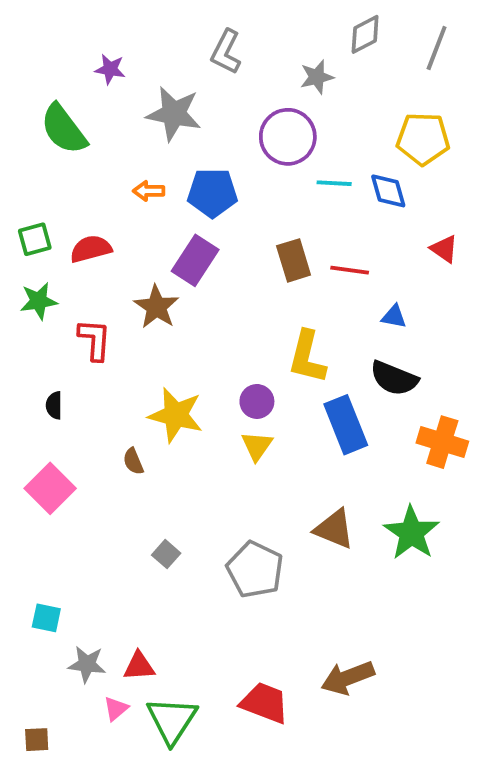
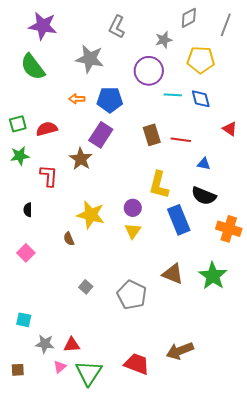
purple star: (110, 69) -> (43, 26), moved, size x1.8
yellow pentagon: (423, 139) -> (201, 60), moved
pink square: (50, 488) -> (26, 253), size x0.7
brown square: (37, 740) -> (18, 370), moved

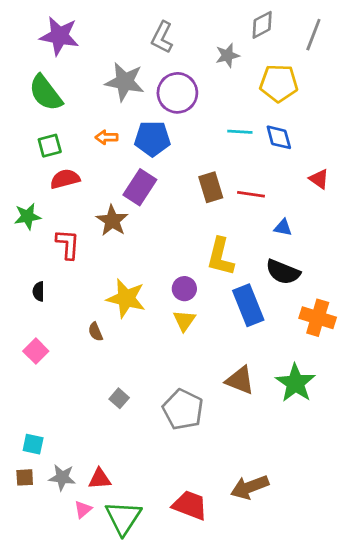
purple circle: (149, 71) -> (177, 93), moved
green square: (18, 124) -> (50, 146), moved
brown square: (18, 370) -> (25, 477), moved

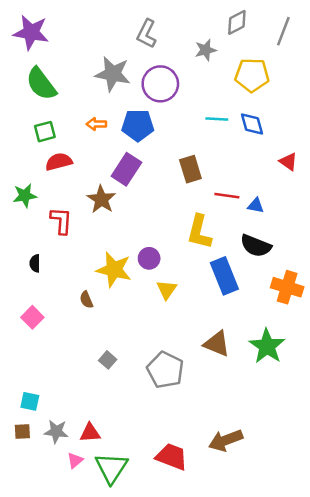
purple star: (59, 36) -> (31, 32), moved
red line: (251, 194) -> (227, 196), moved
purple circle: (184, 289) -> (149, 258), moved

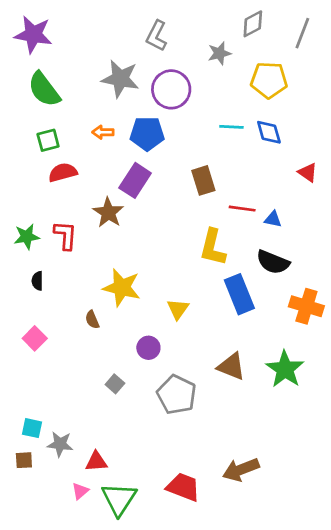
green star: (25, 196) -> (27, 237), moved
purple circle: (149, 258) -> (148, 348), moved
gray star: (56, 432) -> (60, 444), moved

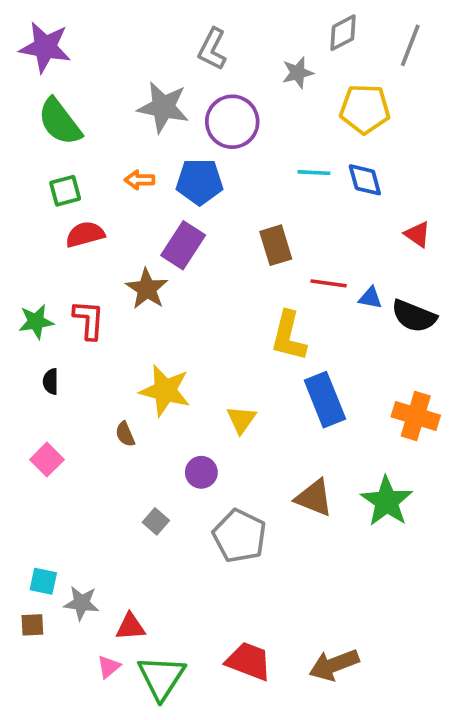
black semicircle: (273, 262) -> (414, 316), moved
brown arrow: (241, 470) -> (334, 665), moved

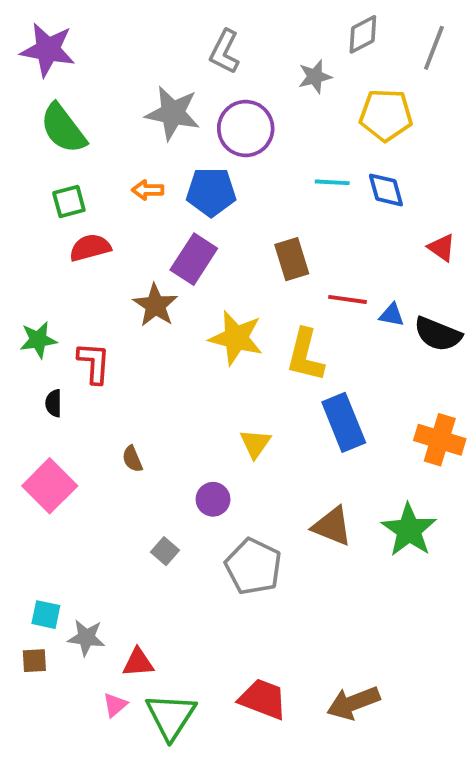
red L-shape: (89, 320) -> (94, 363), moved
yellow star: (165, 391) -> (236, 338), moved
pink square: (47, 460) -> (50, 486), size x1.5

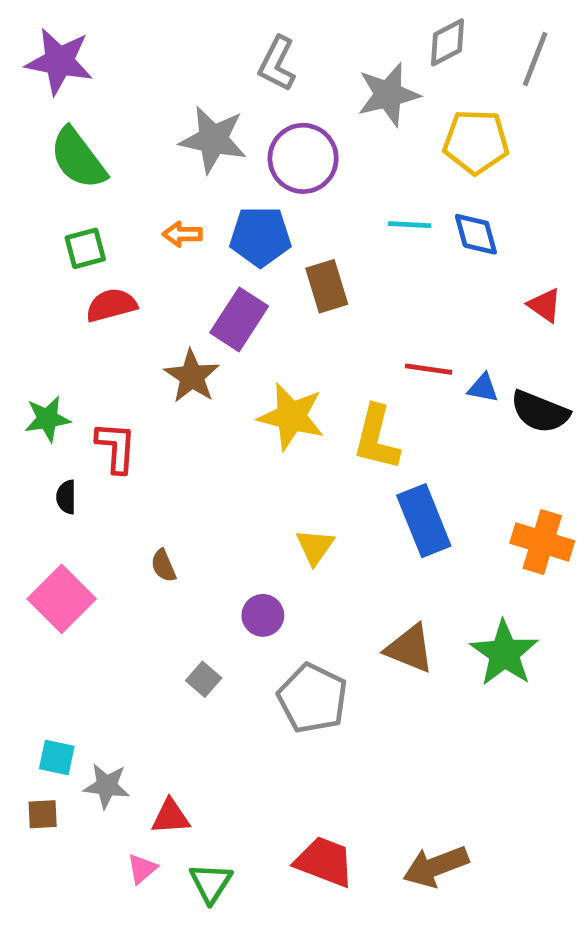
gray star: (315, 77) -> (388, 94), size x1.5
brown rectangle: (292, 259) -> (327, 286), moved
green triangle: (171, 716) -> (211, 883), size x0.7

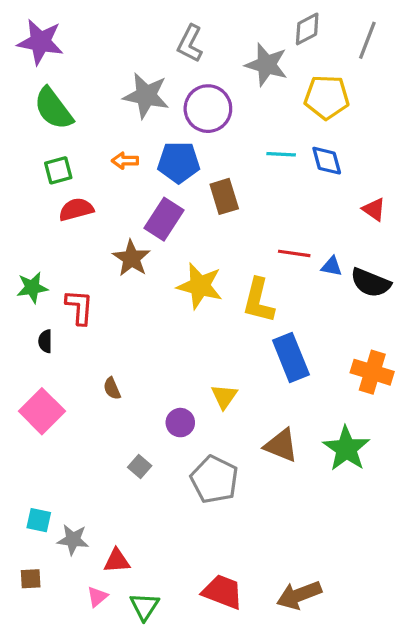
gray star: (388, 94) -> (266, 65), turned 30
yellow triangle: (315, 547) -> (224, 397), moved
brown square: (43, 814) -> (31, 579), moved

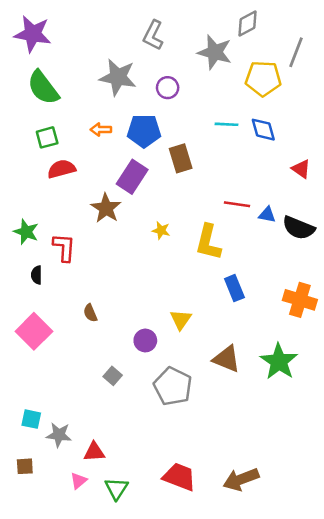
gray line: (367, 40) -> (296, 52), moved
purple circle: (208, 109) -> (168, 88), size x0.6
yellow star: (200, 286) -> (161, 230), size x0.5
green star: (32, 288) -> (26, 232), turned 30
blue rectangle: (291, 357) -> (234, 288), size x0.7

